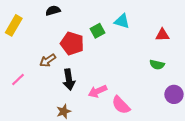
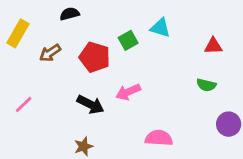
brown arrow: (48, 60) -> (50, 53), moved
black arrow: (69, 80) -> (90, 105), turned -54
pink arrow: (98, 91) -> (128, 92), moved
pink semicircle: (121, 105) -> (159, 138), turned 138

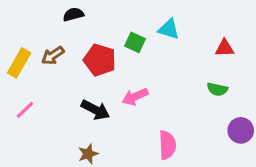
yellow rectangle: (18, 33) -> (19, 63), moved
green square: (128, 40) -> (135, 42), turned -36
pink semicircle: (159, 138) -> (167, 145), turned 84

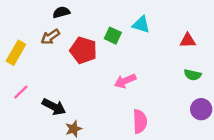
brown arrow: (53, 56) -> (50, 37), moved
green semicircle: (217, 89) -> (193, 75), moved
pink arrow: (135, 97) -> (125, 81), moved
black arrow: (95, 110) -> (54, 107), moved

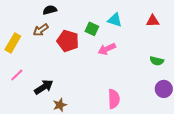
red triangle: (188, 40) -> (153, 21), moved
pink arrow: (125, 81) -> (107, 49), moved
black arrow: (54, 107) -> (44, 87), turned -60

